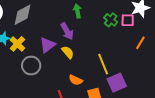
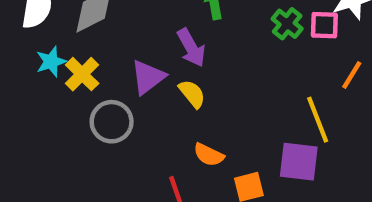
yellow line: (103, 64) -> (318, 120), moved
purple square: (117, 83) -> (299, 162), turned 30

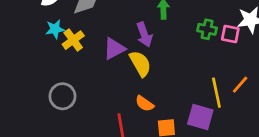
green cross: (287, 24) -> (207, 29), turned -36
orange line: (352, 75) -> (240, 85), moved
yellow semicircle: (192, 94) -> (140, 64), size x1.4
gray circle: (112, 122) -> (62, 96), moved

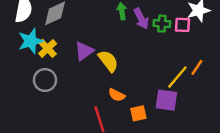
cyan star: (55, 29) -> (31, 41), size x1.5
purple arrow: (144, 35) -> (141, 19), moved
yellow line: (216, 93) -> (177, 77), turned 60
gray circle: (62, 96) -> (45, 80), moved

